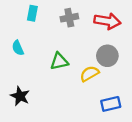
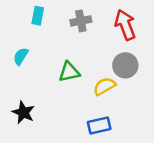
red arrow: (107, 21) -> (125, 25), turned -120
cyan semicircle: (18, 48) -> (21, 56), turned 56
blue rectangle: (111, 104) -> (99, 126), moved

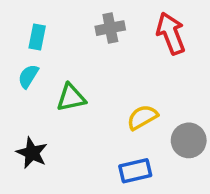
cyan rectangle: (38, 16) -> (37, 37), moved
gray circle: (125, 65) -> (189, 140), moved
green triangle: (69, 72) -> (71, 98), moved

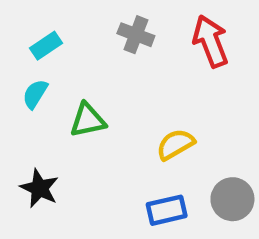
gray cross: (110, 28) -> (136, 35), turned 32
cyan rectangle: (37, 37) -> (46, 46), turned 45
gray circle: (189, 140) -> (232, 199), moved

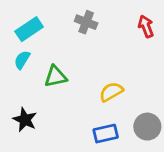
red arrow: (211, 41) -> (146, 26), moved, size x0.7
cyan rectangle: (46, 46) -> (29, 29), size x1.4

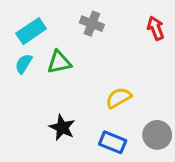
green triangle: (55, 76) -> (59, 62), moved
black star: (25, 120) -> (62, 127), moved
blue rectangle: (106, 134) -> (113, 142), turned 35

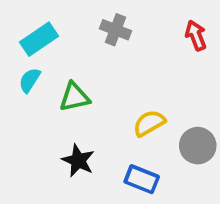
green triangle: (59, 62) -> (74, 97), moved
gray circle: (157, 135) -> (198, 146), moved

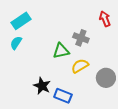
gray cross: (116, 30) -> (81, 38), moved
green triangle: (74, 97) -> (61, 51), moved
blue rectangle: (142, 179) -> (63, 96), moved

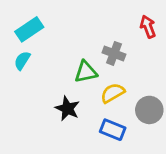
black star: (42, 86) -> (67, 109), moved
blue rectangle: (63, 96) -> (113, 130), moved

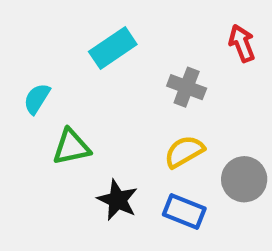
cyan rectangle: (29, 29) -> (113, 48), moved
green triangle: (86, 72) -> (71, 147), moved
black star: (67, 109) -> (117, 200), moved

